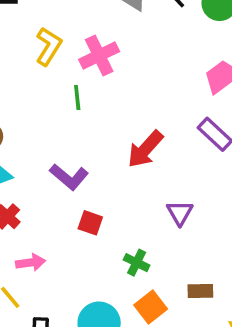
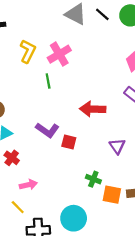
red arrow: (145, 149) -> (93, 109), turned 55
red square: (90, 223) -> (69, 142), moved
orange square: (151, 307) -> (112, 195), moved, turned -36

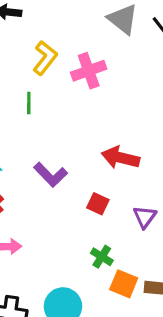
green line: (48, 81) -> (29, 103), moved
red square: (69, 142) -> (98, 204), moved

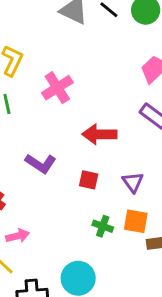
pink cross: (89, 71) -> (57, 88), moved
orange square: (124, 284) -> (136, 221), moved

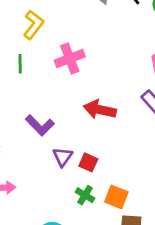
red square: (89, 180) -> (88, 162), moved
purple triangle: (133, 182) -> (63, 157), moved

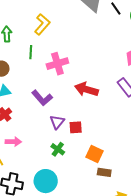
pink cross: (70, 58) -> (57, 64), moved
red square: (88, 162) -> (76, 127), turned -32
green cross: (85, 195) -> (58, 149), moved

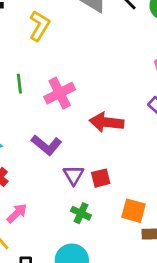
yellow L-shape: (42, 24) -> (39, 26), moved
pink arrow: (13, 142) -> (17, 213), turned -35

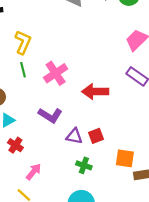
yellow L-shape: (39, 26) -> (23, 42), moved
purple triangle: (73, 175) -> (74, 136), turned -42

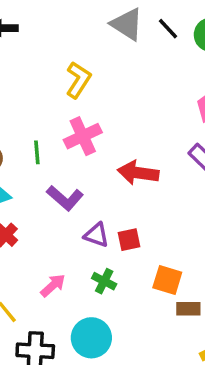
yellow L-shape: (23, 42) -> (78, 80), moved
green line: (23, 70) -> (37, 152), moved
pink arrow: (34, 172) -> (53, 285), moved

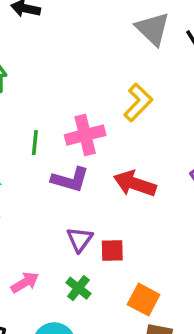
yellow L-shape: (78, 80) -> (138, 103), moved
purple L-shape: (65, 198) -> (70, 180), moved, turned -36
purple triangle: (96, 235) -> (80, 239), turned 36

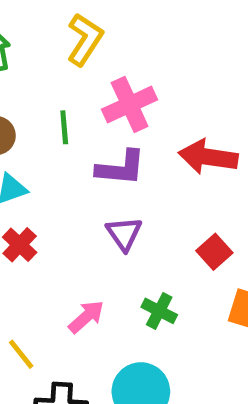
yellow L-shape: (138, 103) -> (85, 39), moved
purple triangle: (80, 239) -> (124, 234), moved
red square: (112, 250) -> (214, 252), moved, turned -30

